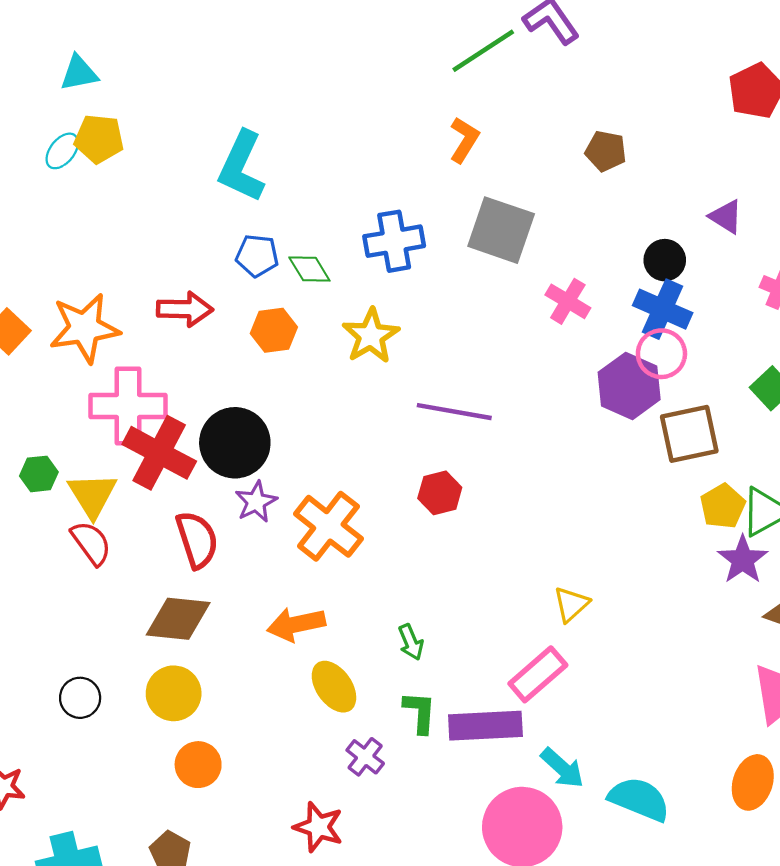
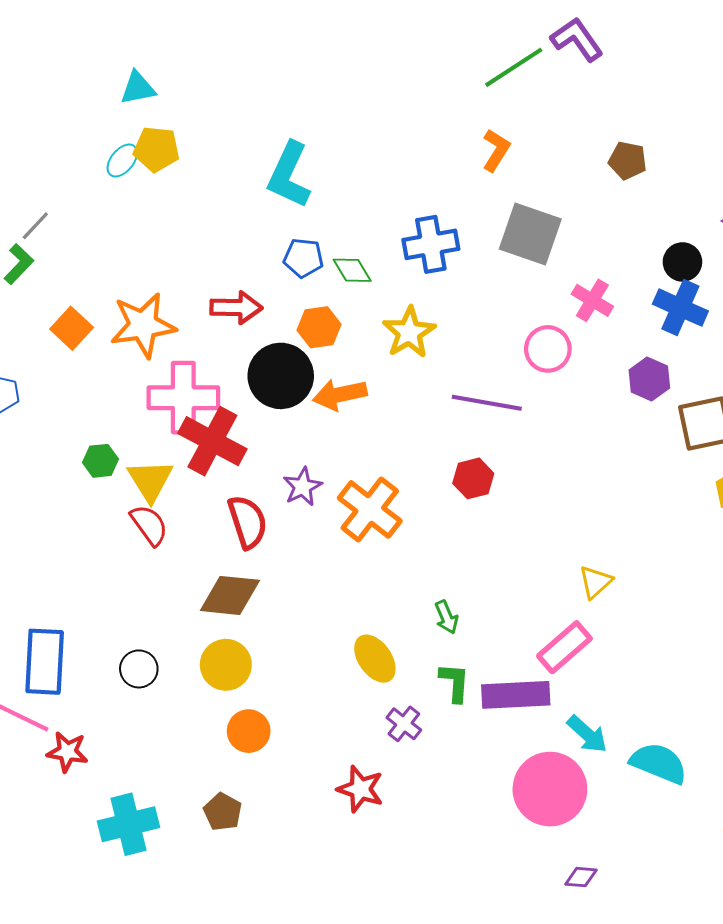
pink circle: (661, 354) -> (548, 349), moved
purple hexagon: (629, 386) -> (649, 379), size x0.7
black circle: (235, 443) -> (281, 376), moved
orange arrow: (296, 624) -> (340, 395), moved

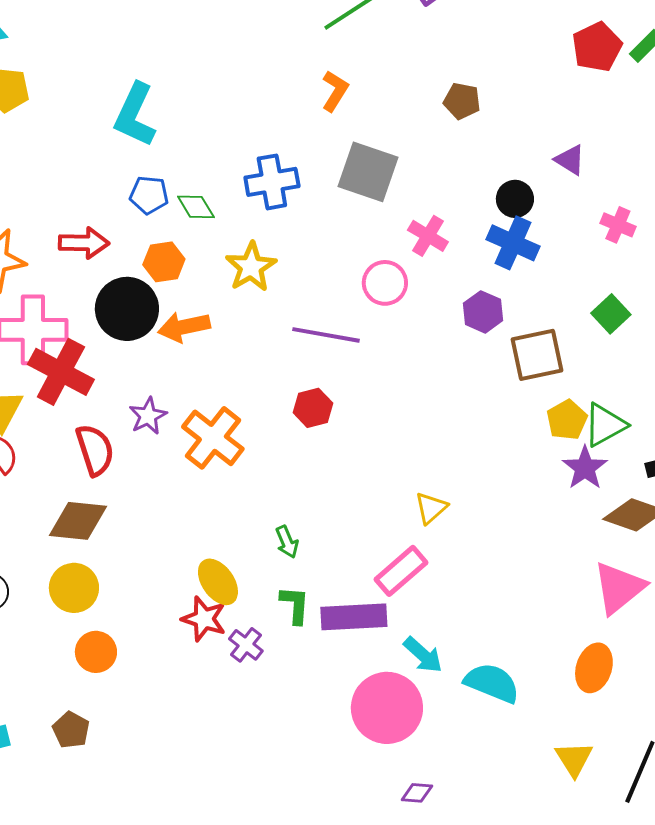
red star: (360, 789) -> (204, 619), moved

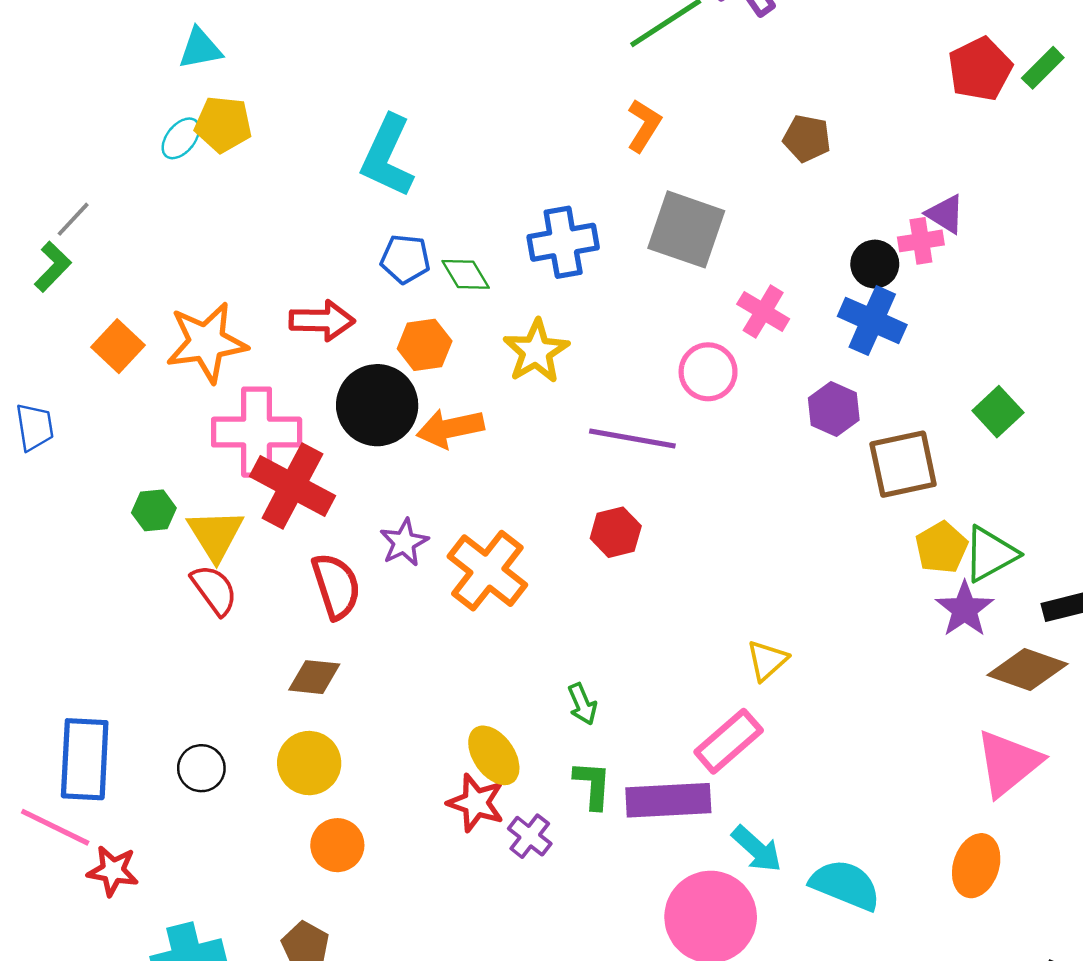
pink cross: (618, 225) -> (921, 241), moved, turned -32
brown diamond: (78, 521) -> (314, 677), size x0.7

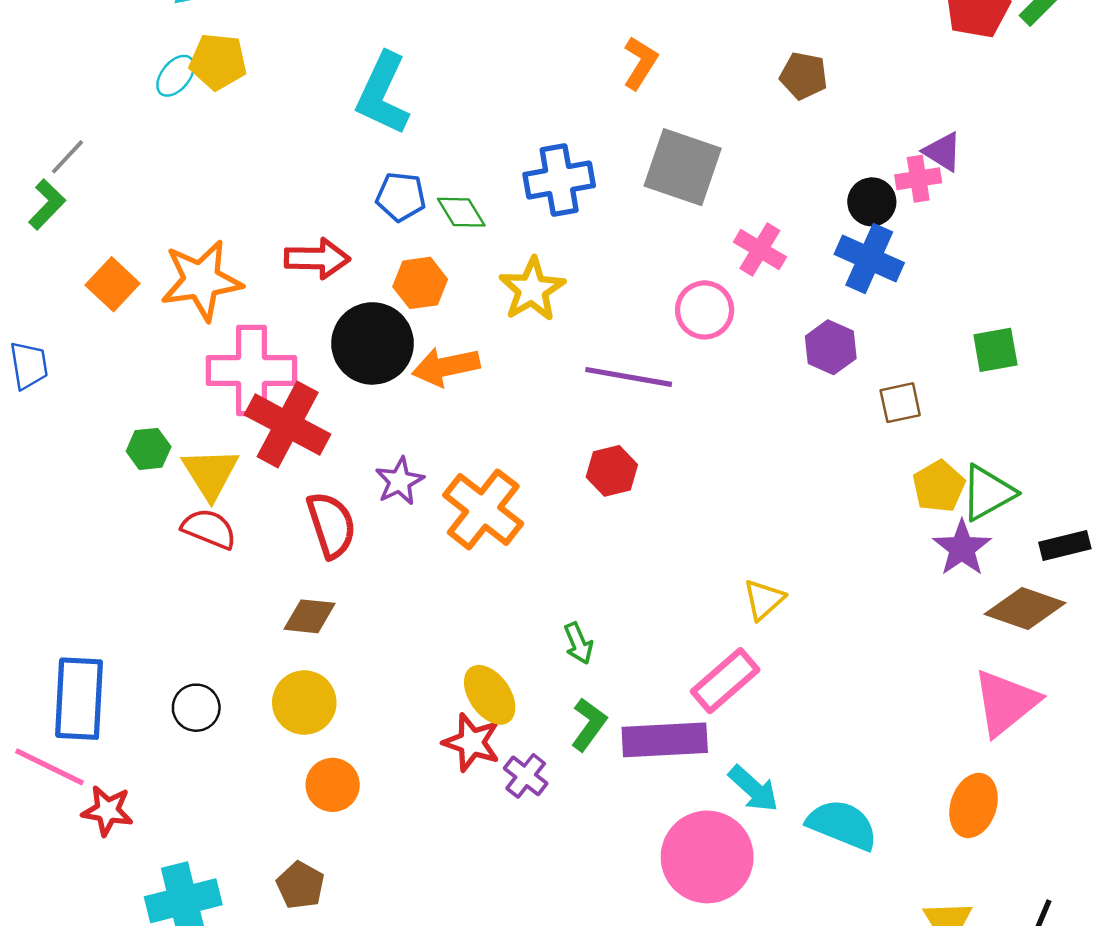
green square: (998, 412) -> (995, 350), turned 33
brown square: (903, 464) -> (900, 403), size x0.6
red semicircle: (214, 590) -> (209, 529), turned -32
green L-shape: (593, 785) -> (589, 724), turned 32

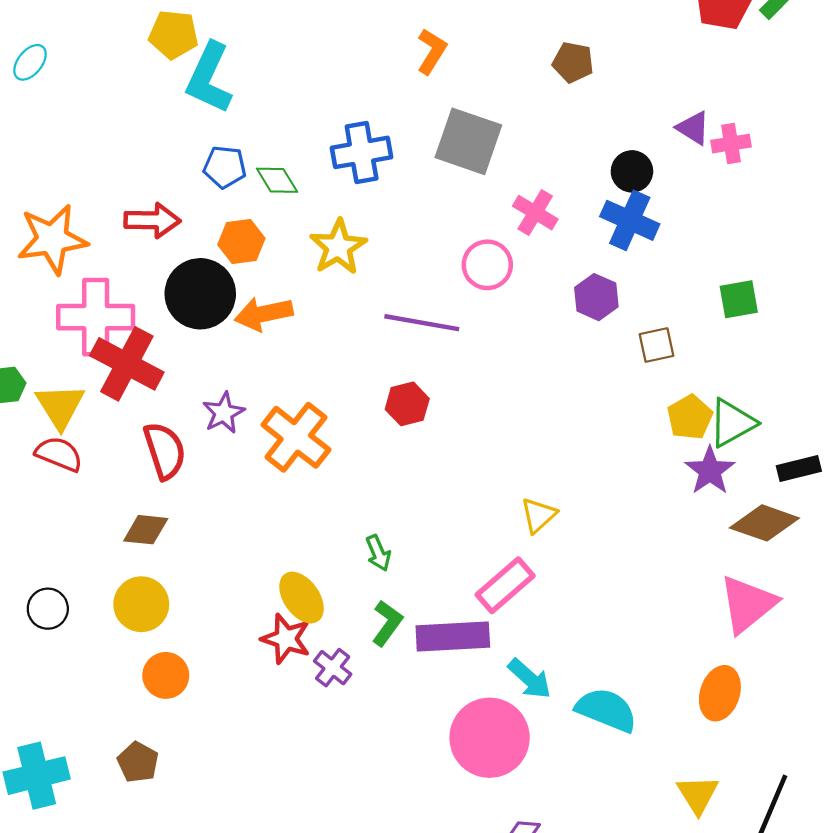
yellow pentagon: (218, 62) -> (174, 35), moved
pink cross: (918, 179) -> (731, 144), moved

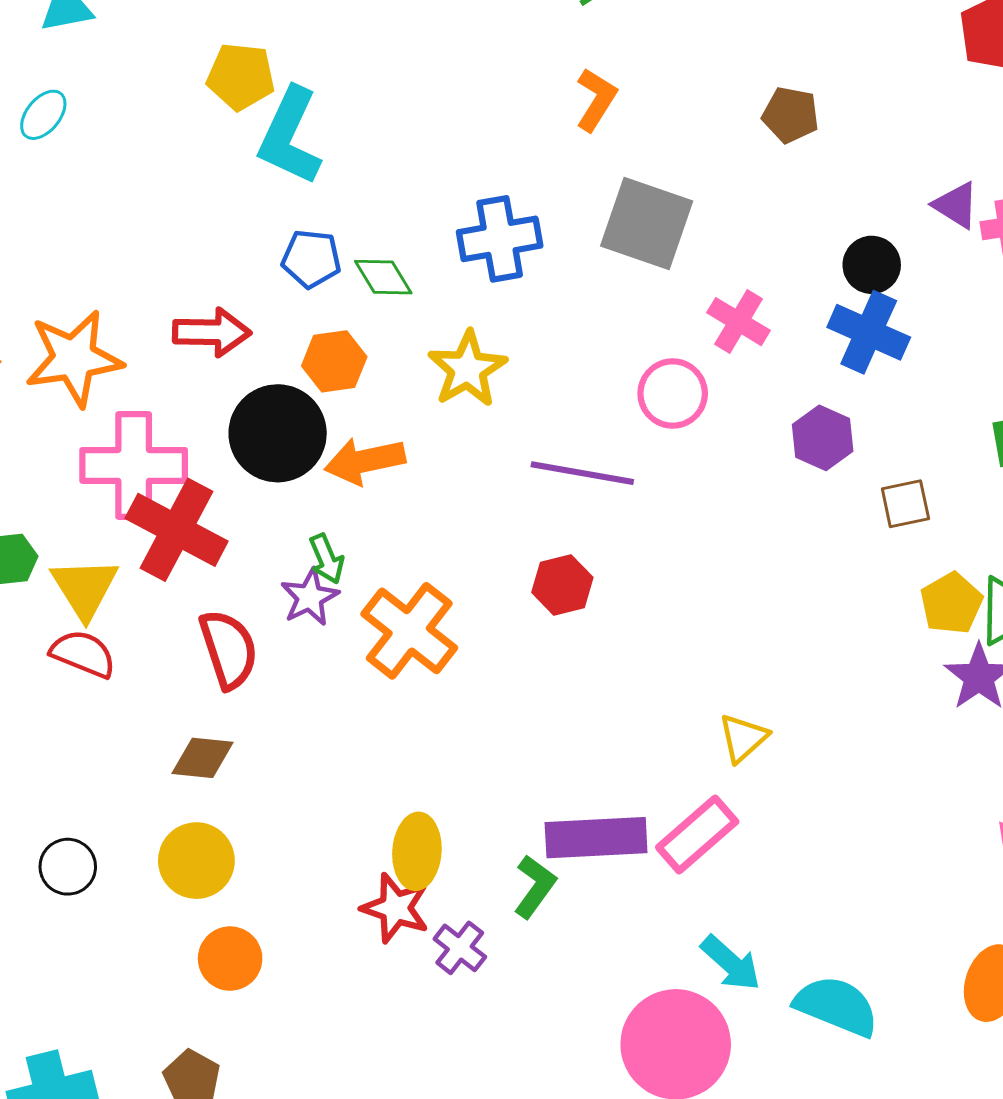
green arrow: (378, 553) -> (327, 559), moved
yellow ellipse: (302, 598) -> (417, 851), turned 39
purple rectangle: (453, 636) -> (596, 838), moved

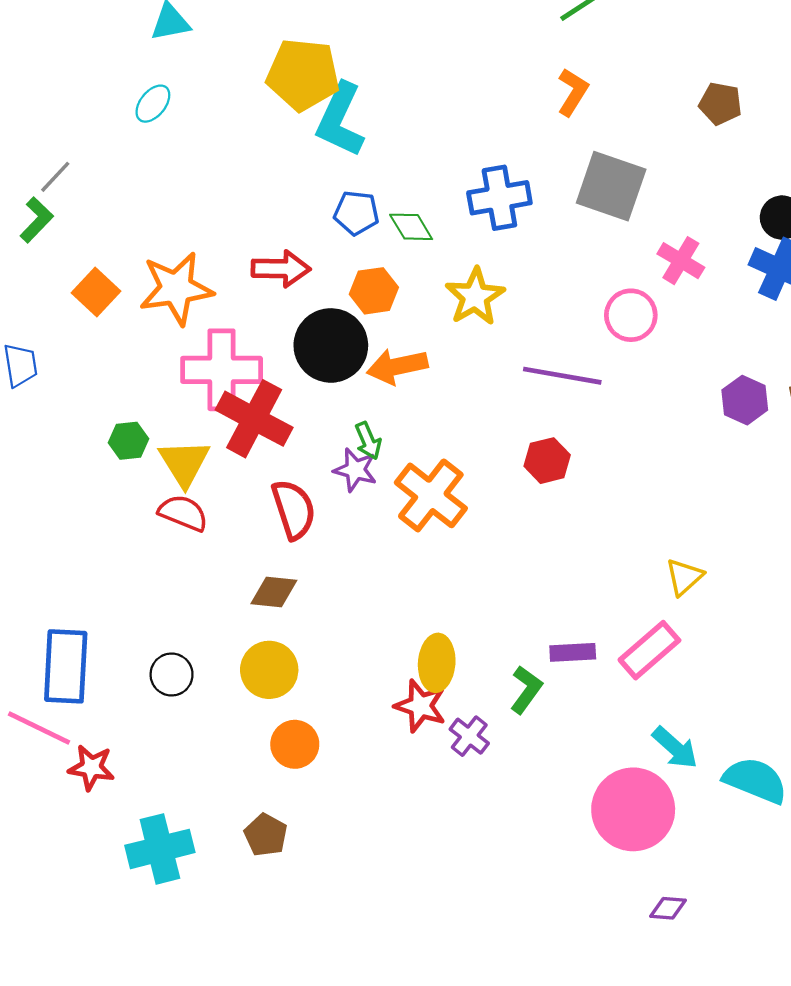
yellow pentagon: (241, 77) -> (303, 75), size x1.4
purple hexagon: (823, 438) -> (745, 400), moved
purple star: (310, 597) -> (355, 470), turned -30
purple rectangle: (596, 838) -> (573, 652), size x0.6

